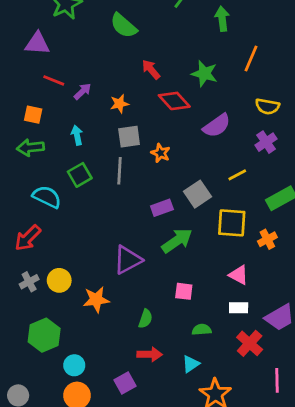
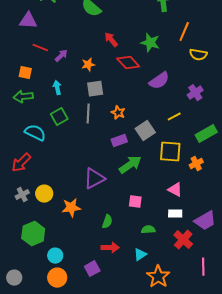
yellow semicircle: (267, 106) -> (198, 55), moved
orange star: (161, 153) -> (118, 113), moved

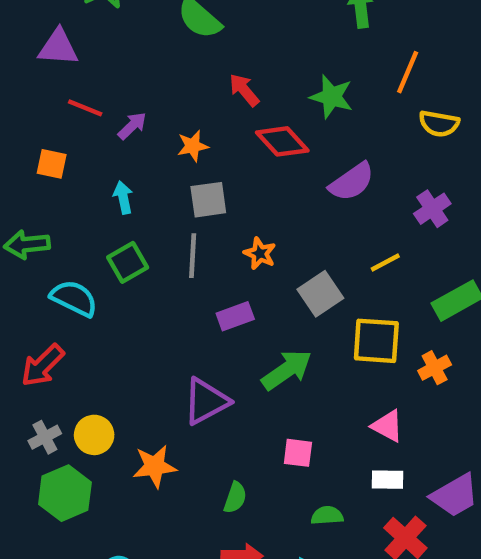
green arrow: (23, 97) -> (27, 245), moved
purple rectangle: (119, 141) -> (235, 316), moved
green hexagon: (33, 234) -> (65, 493), moved

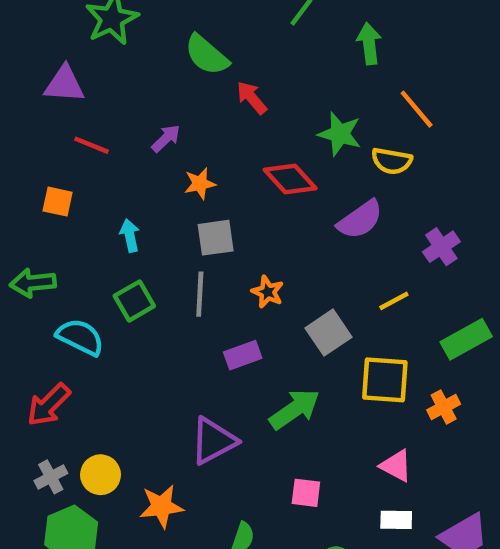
orange line: (408, 72) -> (417, 109), turned -63
red arrow: (244, 90) -> (252, 98), moved
yellow semicircle: (439, 124) -> (392, 161), moved
purple arrow: (132, 126) -> (166, 138), moved

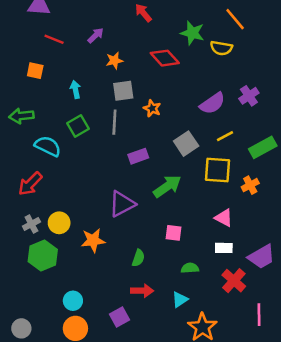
purple semicircle: (360, 220) -> (212, 103), moved
orange star: (268, 292) -> (152, 108), moved
yellow line: (394, 301) -> (225, 136), moved

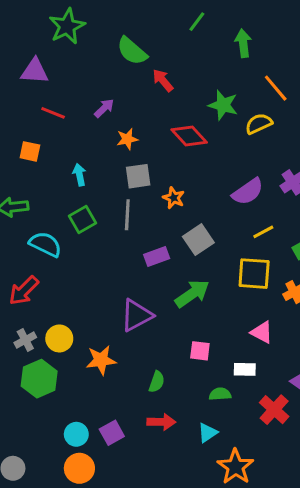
yellow semicircle: (221, 48) -> (259, 124), turned 145
gray square: (186, 144) -> (198, 240), moved
white rectangle: (224, 248) -> (245, 369), moved
purple square: (119, 317) -> (112, 433), moved

